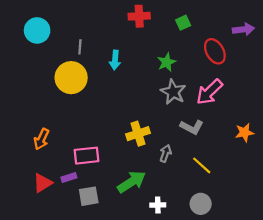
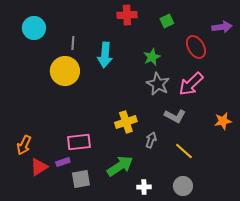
cyan arrow: (115, 60) -> (105, 55), size x1.4
orange arrow: (41, 139) -> (24, 145), moved

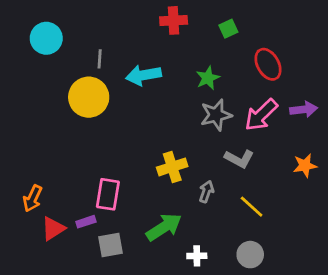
purple arrow: (222, 27) -> (304, 109), moved
cyan arrow: (105, 55) -> (143, 75), turned 75
gray star: (158, 84) -> (216, 115), turned 30
pink rectangle: (79, 142) -> (108, 194), turned -75

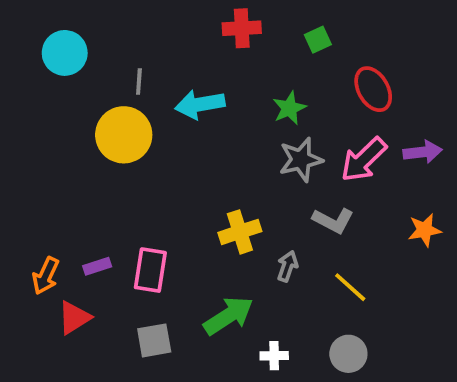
purple rectangle: (86, 222) -> (97, 266), moved

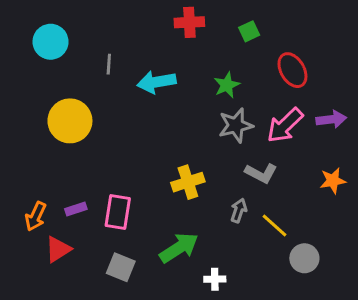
yellow circle: (124, 135) -> (70, 121), moved
gray arrow: (287, 266) -> (239, 210), moved
gray square: (154, 340) -> (121, 267), turned 32
gray circle: (348, 354) -> (304, 258), moved

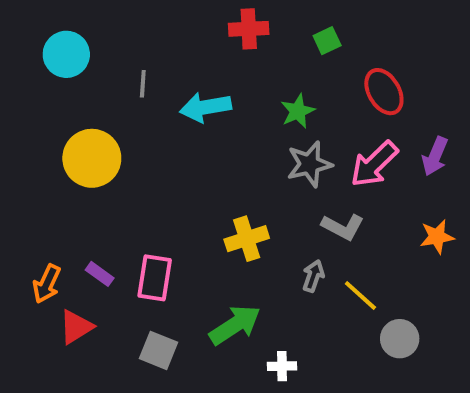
purple arrow: (331, 119) -> (435, 156), turned 120
purple rectangle: (76, 209) -> (100, 274), turned 54

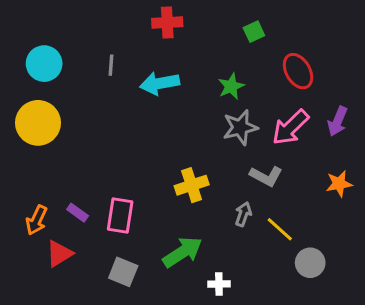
red cross: (249, 29) -> (167, 22), moved
cyan circle: (66, 54) -> (44, 64), moved
yellow circle: (92, 158) -> (38, 123), moved

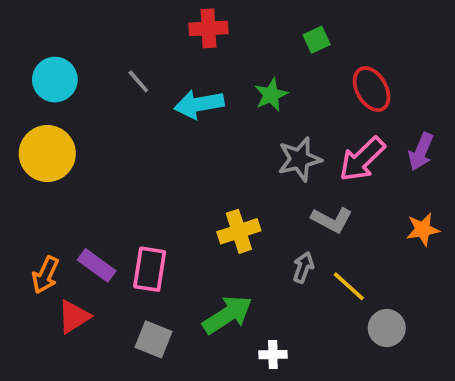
gray line: (111, 65) -> (138, 81), turned -45
green star: (231, 86) -> (271, 95), moved
purple rectangle: (78, 213) -> (97, 265), size x1.4

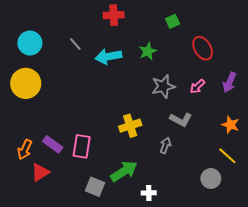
pink arrow: (362, 159) -> (197, 86), size x0.6
orange star: (423, 229) -> (230, 125), turned 30
yellow line: (349, 286) -> (227, 156), moved
gray square: (153, 339) -> (95, 187), moved

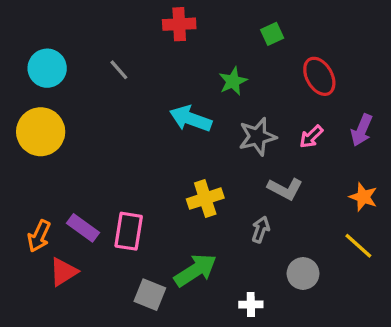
cyan arrow: (108, 56) -> (191, 119), moved, turned 30
gray circle: (211, 178) -> (303, 273), moved
white cross: (149, 193) -> (251, 304), moved

